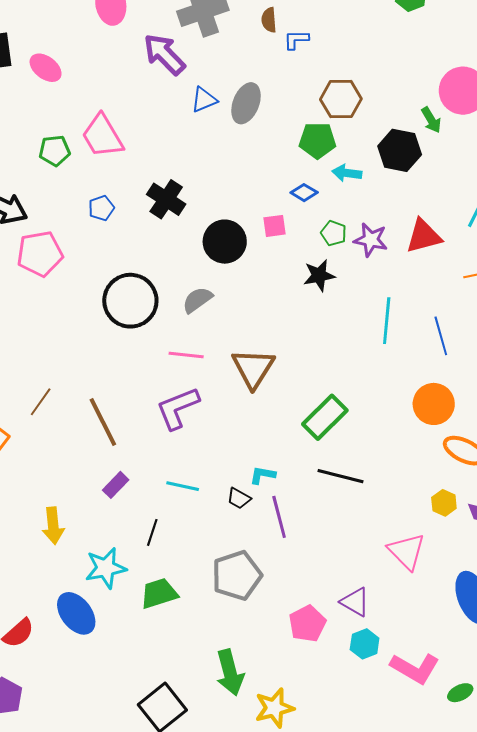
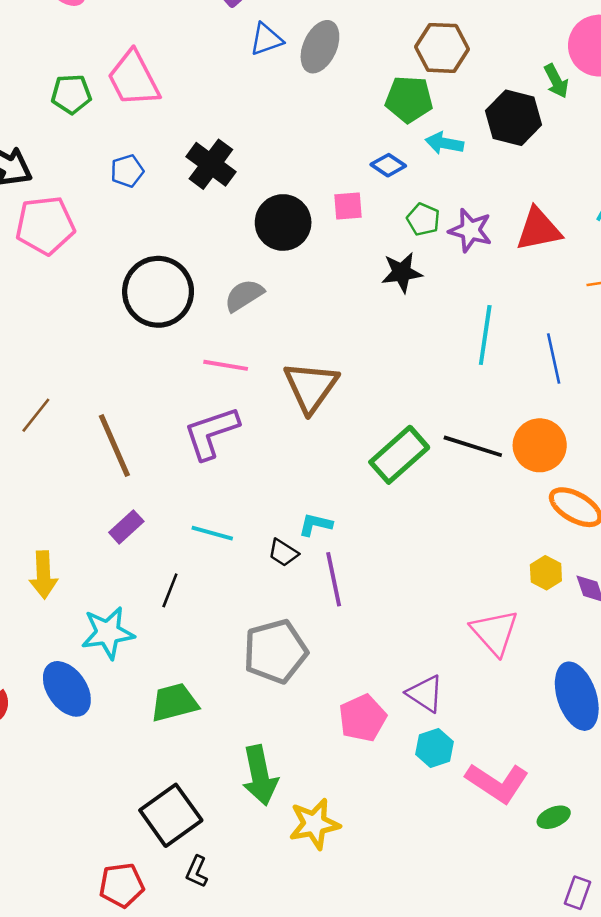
black line: (341, 476) -> (473, 446), moved
green trapezoid: (159, 593) -> (174, 702), moved

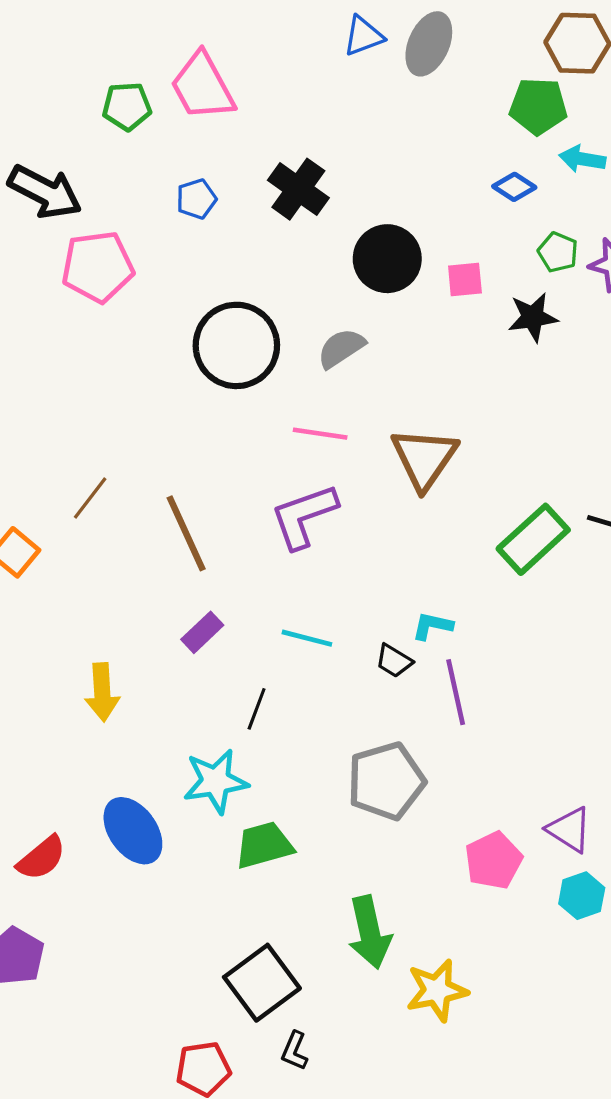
pink square: (348, 206) -> (465, 279), moved
cyan star: (108, 633) -> (216, 781), moved

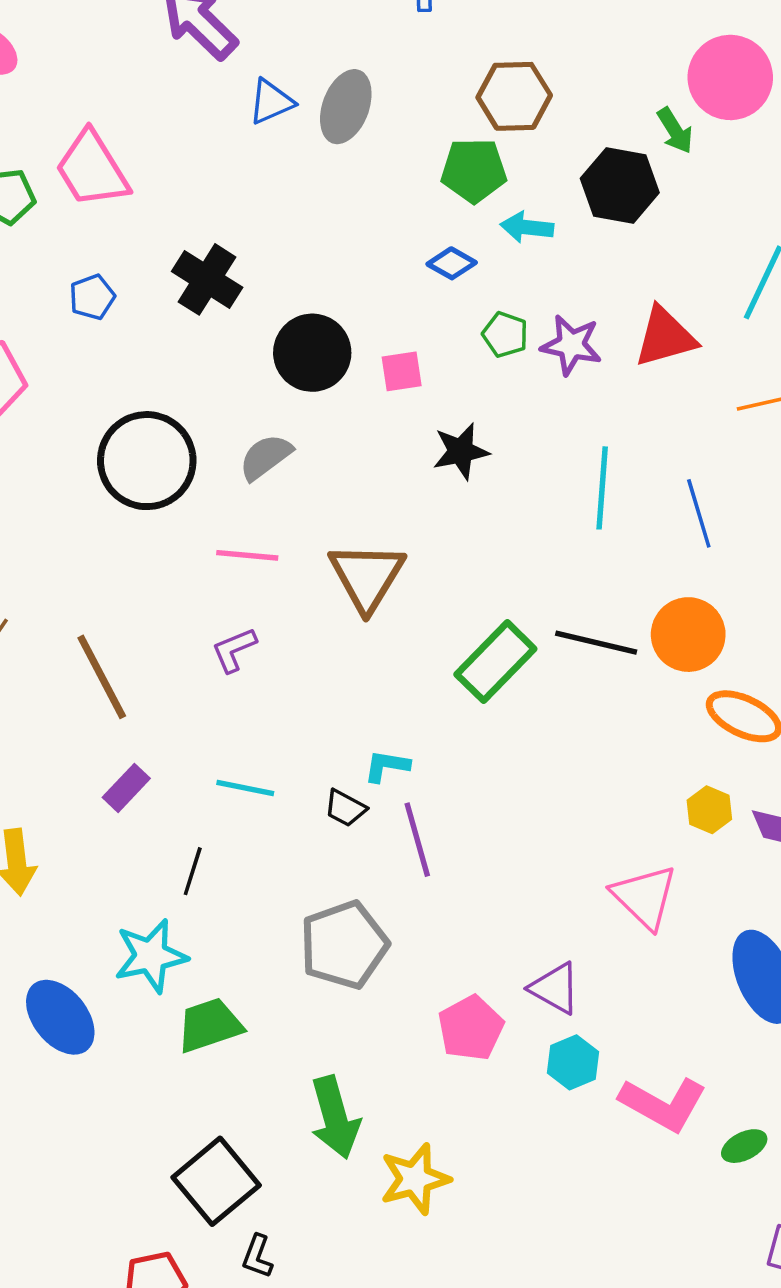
black star: (533, 317) -> (461, 451), moved
purple L-shape: (304, 516) -> (234, 650), size x0.6

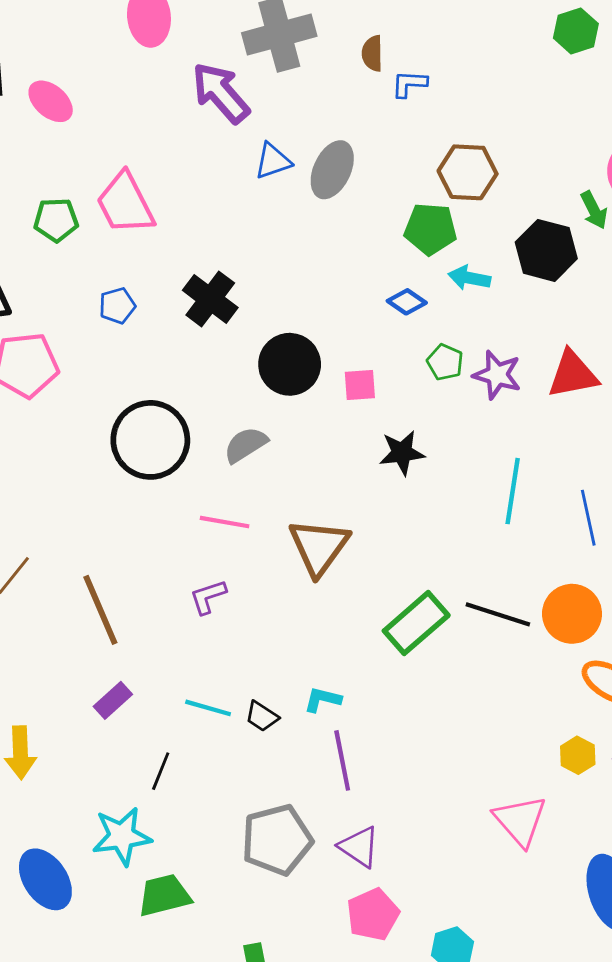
black trapezoid: (345, 808) -> (262, 716), moved
purple triangle: (555, 988) -> (359, 847), moved

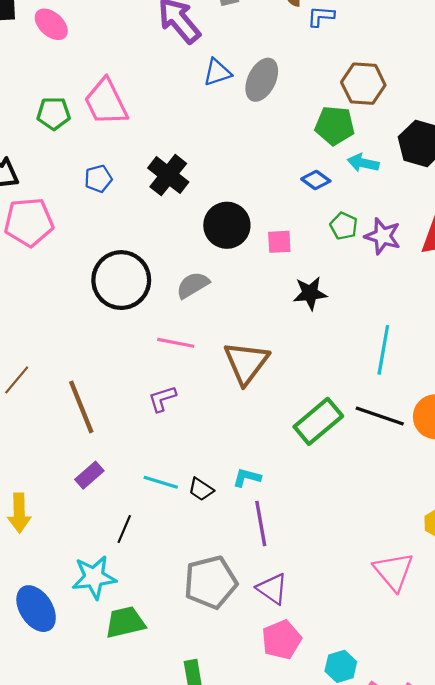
cyan line: (513, 491) -> (383, 350), moved

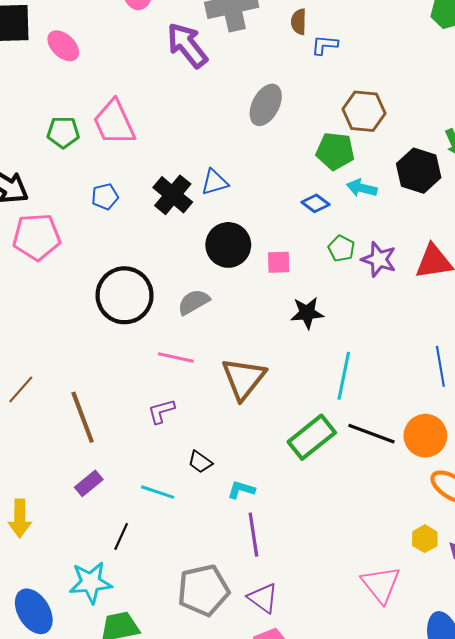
blue triangle: (217, 72) -> (215, 182), moved
cyan line: (383, 350) -> (344, 376), moved
black trapezoid: (201, 489) -> (200, 462), moved

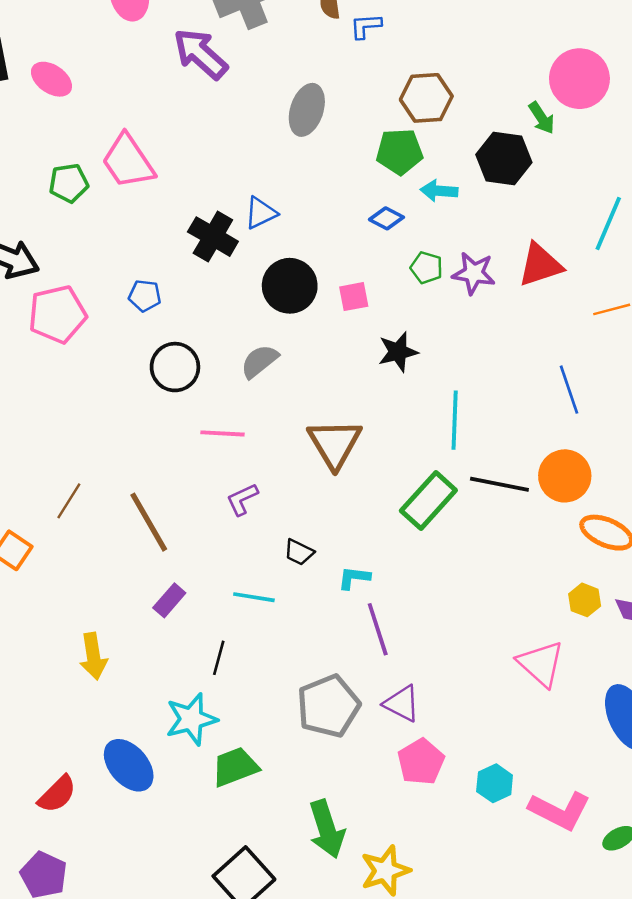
blue pentagon: (105, 197) -> (145, 296), moved, turned 30
black circle: (125, 295) -> (175, 367), size x0.7
pink line: (176, 357) -> (223, 433), moved

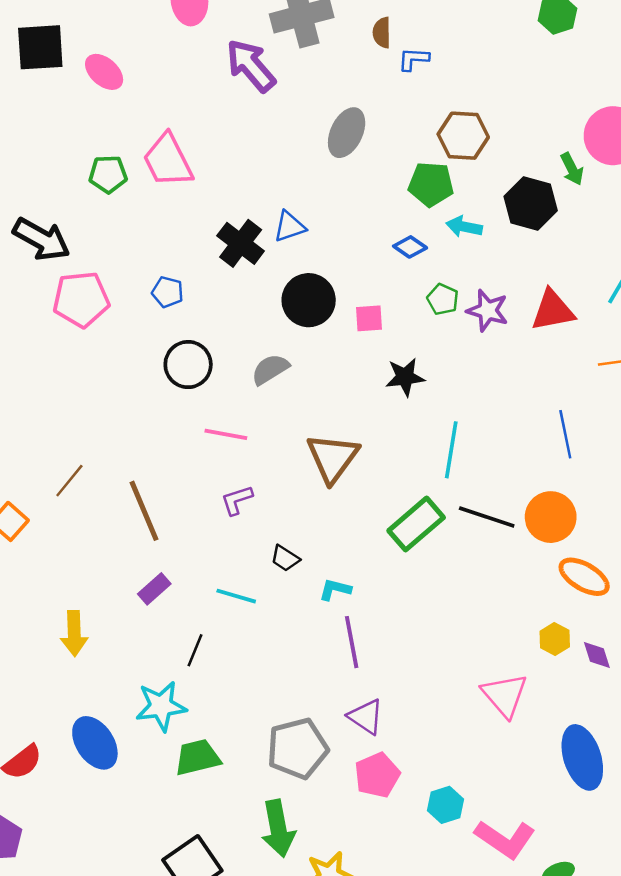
gray pentagon: (328, 706) -> (298, 748), moved

